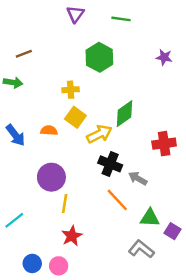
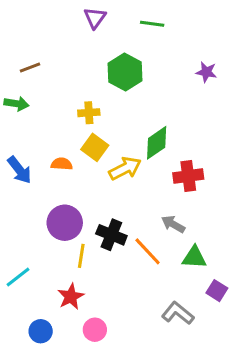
red cross: (164, 144) -> (188, 176), moved
black cross: (110, 164) -> (111, 235), moved
green triangle: (150, 218) -> (194, 257), moved
red star: (72, 236) -> (71, 297), moved
pink circle: (59, 266) -> (95, 330), moved

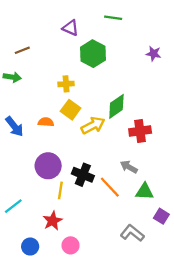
purple triangle: (95, 18) -> (71, 28), moved, turned -42

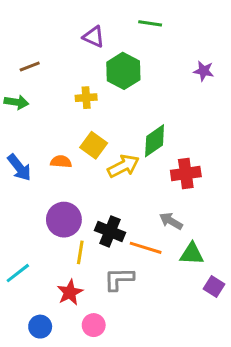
yellow cross: (66, 84) -> (86, 98), moved
orange line: (110, 187) -> (146, 248), turned -30
gray L-shape: (132, 233) -> (119, 279), moved, turned -40

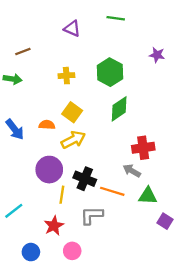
green hexagon: (123, 71) -> (110, 72), moved
yellow arrow: (123, 166) -> (73, 140), moved
red cross: (186, 174) -> (143, 148), moved

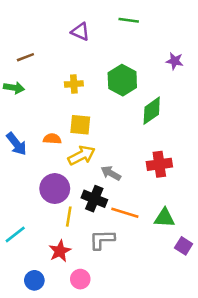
green diamond: (119, 109) -> (152, 111), moved
yellow square: (72, 112) -> (80, 125), turned -30
gray arrow: (132, 171) -> (111, 173), moved

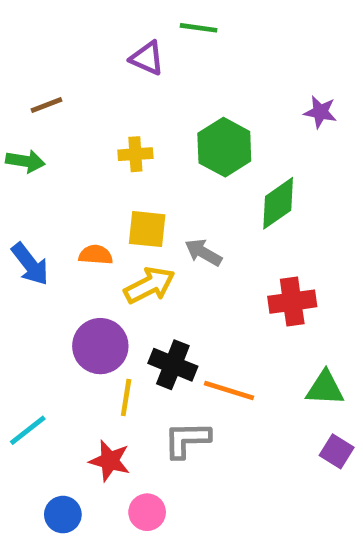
green line: (129, 20) -> (199, 28), moved
gray arrow: (111, 173) -> (203, 252), moved
green triangle: (164, 218) -> (325, 388), moved
red star: (60, 251) -> (110, 461), turned -30

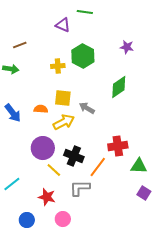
purple star: (320, 112) -> (127, 47), moved
green hexagon: (224, 147) -> (83, 56), moved
red cross: (292, 302) -> (118, 146), moved
orange line: (229, 391) -> (98, 167), turned -70
yellow line: (126, 398) -> (54, 170), turned -56

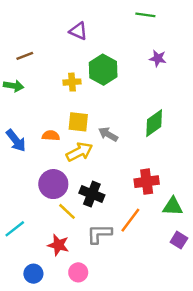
green line: (85, 12) -> (145, 15), moved
green diamond: (119, 87) -> (154, 123), moved
orange line: (98, 167) -> (130, 220), moved

